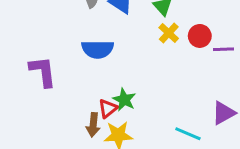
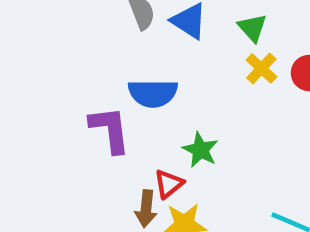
purple L-shape: (43, 71) -> (110, 130), moved
green star: (124, 100) -> (200, 150), moved

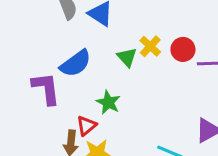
green triangle: (252, 28) -> (127, 57), moved
blue semicircle: (153, 93) -> (76, 63), turned -36

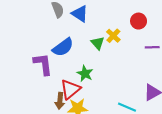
red circle: (183, 49) -> (139, 21), moved
red triangle: (86, 126) -> (70, 89), size x1.5

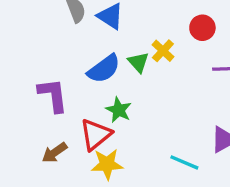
blue semicircle: (63, 47) -> (104, 69), moved
brown arrow: (60, 101) -> (55, 153), moved, turned 49

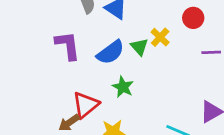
purple L-shape: (53, 95) -> (68, 45), moved
red triangle: (96, 135) -> (86, 105), moved

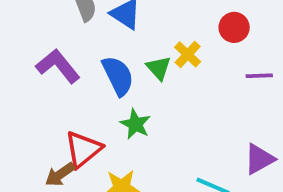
purple L-shape: (68, 45) -> (58, 66), turned -32
blue semicircle: (110, 52) -> (118, 76), turned -80

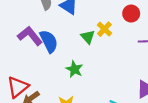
blue semicircle: (118, 76) -> (49, 41), moved
red triangle: (83, 149) -> (18, 87), moved

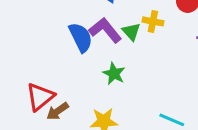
yellow cross: (104, 29) -> (153, 21), turned -32
purple L-shape: (30, 36) -> (105, 30), moved

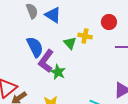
purple L-shape: (105, 30) -> (46, 61), moved, turned -105

